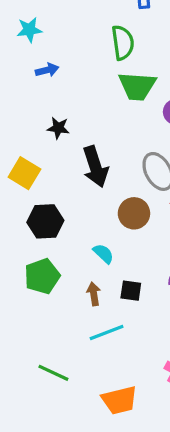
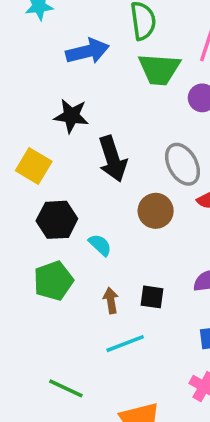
blue arrow: (47, 70) -> (87, 51), moved, size x1.6
black star: (58, 128) -> (71, 116), size x1.4
cyan semicircle: (103, 254) -> (100, 245), moved

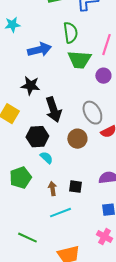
black hexagon: (57, 220) -> (37, 137), moved

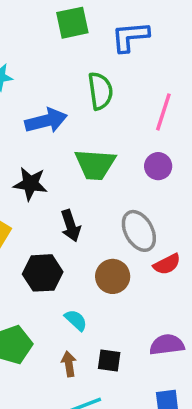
green trapezoid: (79, 60) -> (95, 164), moved
black arrow: (53, 110) -> (71, 226), size x0.7
cyan semicircle: (46, 158) -> (76, 320), moved

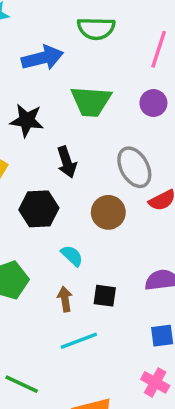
green semicircle: (100, 91) -> (96, 28), turned 99

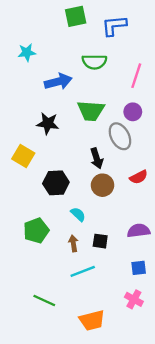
black arrow: (67, 162) -> (97, 158), moved
gray ellipse: (134, 167) -> (120, 136), moved

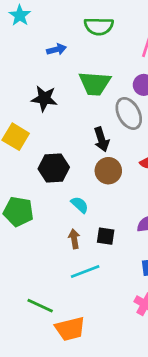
cyan star: (27, 52) -> (20, 15), turned -30
blue arrow: (58, 82) -> (57, 49), size x0.6
green pentagon: (36, 231) -> (18, 212), moved, turned 30
orange trapezoid: (92, 320) -> (70, 329), moved

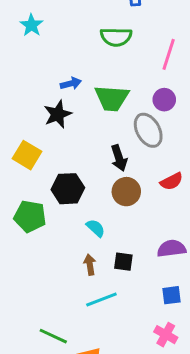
blue arrow: (57, 49) -> (71, 84), moved
black star: (44, 98) -> (58, 114), turned -30
green pentagon: (18, 212) -> (30, 216), moved

